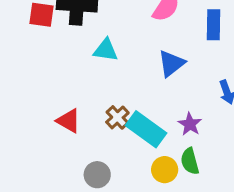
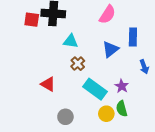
blue rectangle: (213, 25) -> (133, 37), moved
brown cross: (117, 117) -> (78, 64), moved

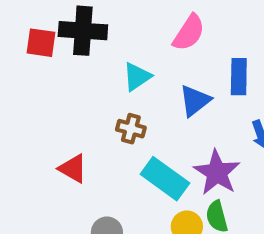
cyan triangle: (71, 41) -> (137, 77), moved, turned -42
brown cross: (78, 64) -> (131, 129), turned -32
purple star: (122, 86) -> (217, 173), size x1.6

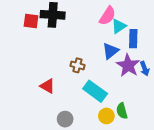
cyan triangle: (137, 77) -> (119, 26), moved
purple star: (217, 173) -> (128, 65), moved

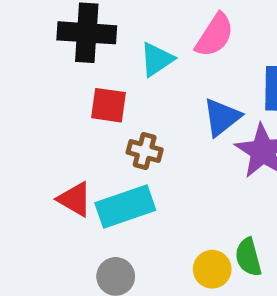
red square: (31, 21) -> (108, 105), moved
cyan triangle: (119, 26) -> (157, 59), moved
cyan rectangle: (95, 91) -> (125, 206), moved, turned -55

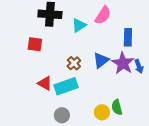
red square: (108, 105) -> (35, 44), moved
blue triangle: (222, 117) -> (101, 60), moved
brown cross: (145, 151) -> (74, 63), turned 32

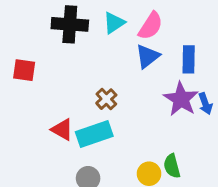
cyan triangle: (79, 25) -> (114, 23), moved
red square: (35, 44) -> (24, 70), moved
blue triangle: (101, 60) -> (147, 56), moved

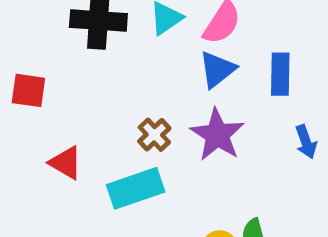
purple star: (181, 99) -> (217, 135), moved
red triangle: (62, 130) -> (66, 163), moved

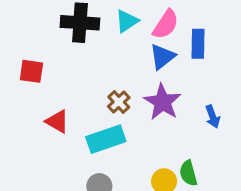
blue rectangle: (280, 74) -> (198, 44), moved
blue arrow: (306, 142) -> (213, 117), moved

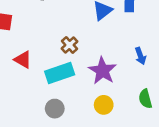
purple star: (162, 102) -> (102, 71), moved
green semicircle: (188, 173) -> (145, 99), moved

